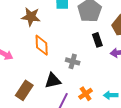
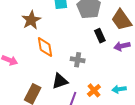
brown star: (31, 17) -> (31, 20), turned -30

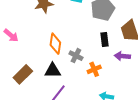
orange diamond: (45, 47) -> (55, 44), moved
orange cross: (94, 90) -> (94, 69), moved

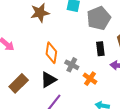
orange cross: (94, 69) -> (90, 79), turned -32
black triangle: (53, 71) -> (48, 80), turned -30

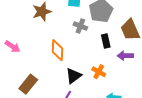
gray cross: (72, 65) -> (80, 26), moved
black triangle: (48, 80) -> (74, 76), moved

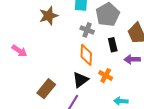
orange diamond: (57, 50) -> (86, 55), moved
brown rectangle: (28, 84) -> (46, 89), moved

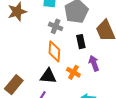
purple arrow: (132, 59) -> (94, 63), moved, turned 70
black triangle: (81, 80) -> (48, 76), turned 42

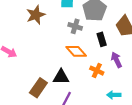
orange diamond: (54, 51) -> (76, 51), turned -40
black triangle: (48, 76) -> (61, 77), moved

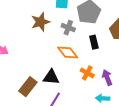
brown star: (36, 15) -> (40, 22), moved
purple arrow: (116, 60) -> (107, 77), moved

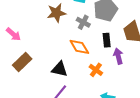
purple arrow: (107, 77) -> (118, 56), moved
brown rectangle: (28, 87) -> (22, 62), moved

